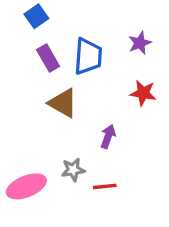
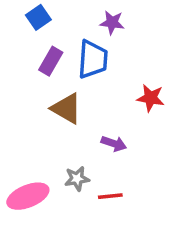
purple star: (140, 43) -> (112, 23), moved, turned 30
purple rectangle: (48, 58) -> (51, 61), turned 60
purple arrow: (108, 136) -> (114, 144), turned 90

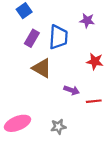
purple star: (112, 23) -> (87, 21), moved
gray star: (77, 179) -> (58, 127), moved
red line: (110, 196) -> (94, 101), moved

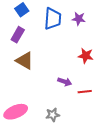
blue trapezoid: (58, 37) -> (53, 19), moved
purple rectangle: (32, 38) -> (18, 35), moved
brown triangle: (42, 68) -> (25, 61), moved

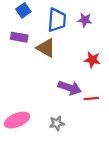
purple rectangle: (18, 35) -> (19, 37), turned 70
brown triangle: (25, 61) -> (46, 48), moved
purple arrow: (65, 82) -> (70, 88), size x1.5

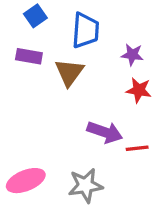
purple star: (85, 20) -> (132, 55), moved
brown triangle: (46, 48) -> (69, 72), turned 36
gray star: (57, 123) -> (85, 185), size x1.5

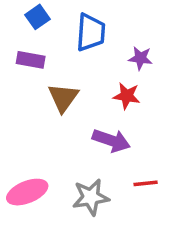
brown triangle: (69, 72) -> (63, 98), moved
red star: (139, 90) -> (127, 96), moved
red line: (137, 148) -> (146, 183), moved

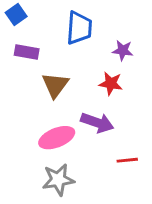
blue square: (37, 17) -> (16, 14), moved
pink ellipse: (27, 192) -> (57, 138), moved
gray star: (91, 197) -> (58, 180), moved

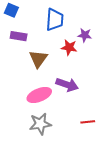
blue square: (16, 14) -> (11, 10), turned -32
red star: (111, 84) -> (69, 47), moved
red line: (127, 160) -> (88, 122), moved

